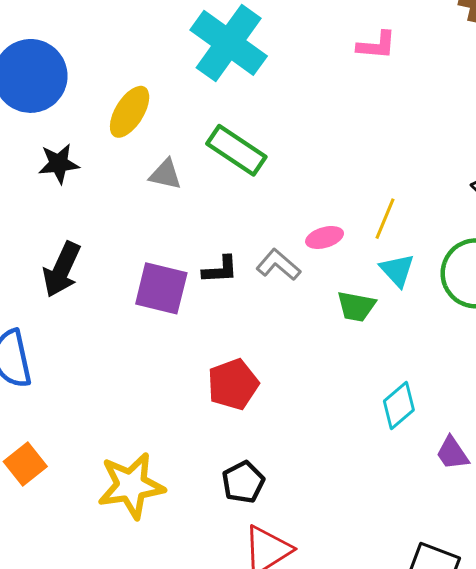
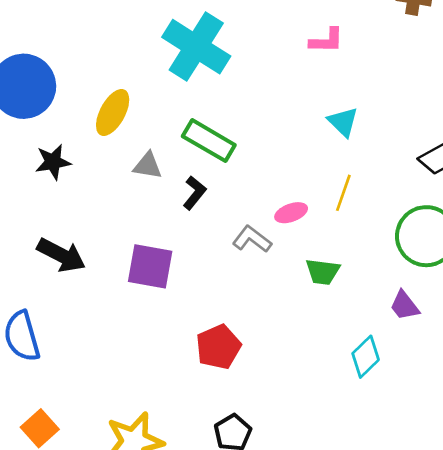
black arrow: (62, 270) -> (61, 255), turned -84
black L-shape: (220, 270) -> (195, 193), moved, turned -44
cyan triangle: (397, 270) -> (343, 122), moved
purple trapezoid: (452, 453) -> (405, 306), moved

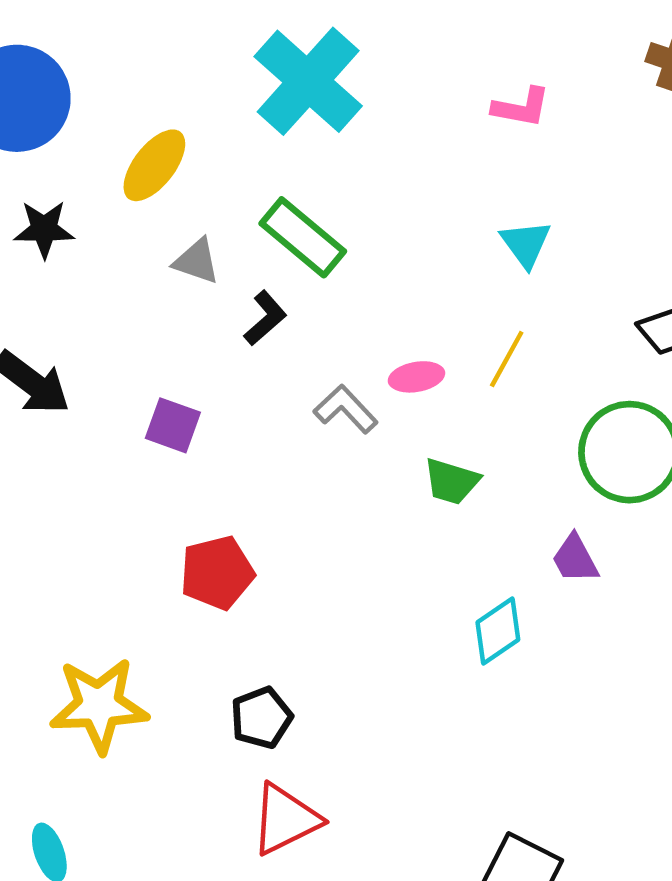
purple square: (150, 266) -> (173, 425), size x0.7
red pentagon: (218, 347) -> (217, 573), moved

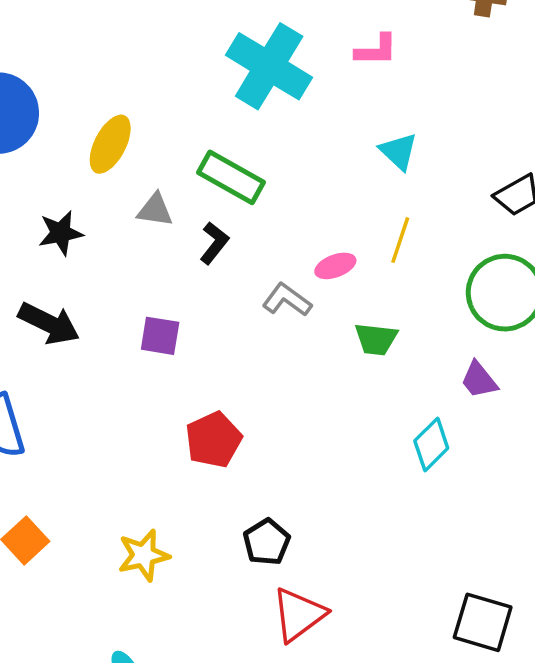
cyan cross: (308, 81) -> (269, 66), moved
black star: (44, 229) -> (61, 233), moved
yellow star: (99, 705) -> (144, 555), size x0.7

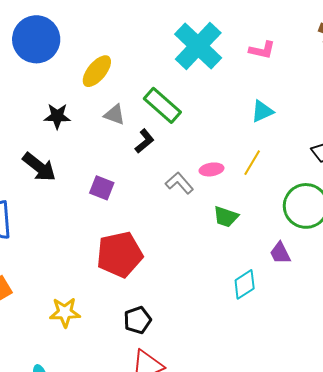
cyan triangle: (399, 151) -> (262, 111), turned 40
red pentagon: (213, 440) -> (120, 254), size x1.4

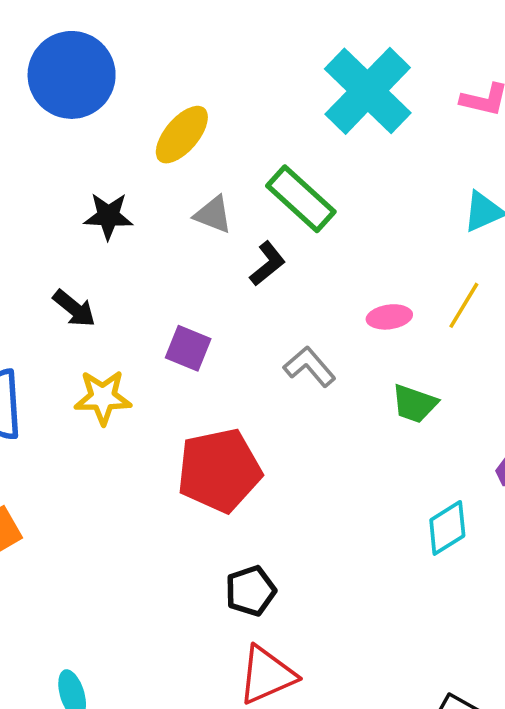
black arrow: (39, 167) -> (74, 308), size x0.7
gray L-shape: (179, 183) -> (310, 367), moved
yellow star: (65, 312) -> (103, 397), moved

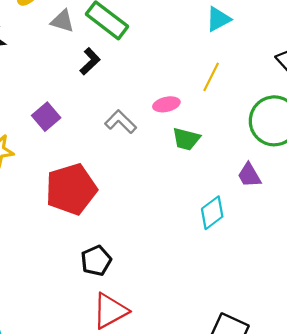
gray triangle: (213, 215) -> (63, 21), moved
pink ellipse: (389, 317) -> (166, 104), moved
purple square: (188, 348) -> (46, 117), turned 32

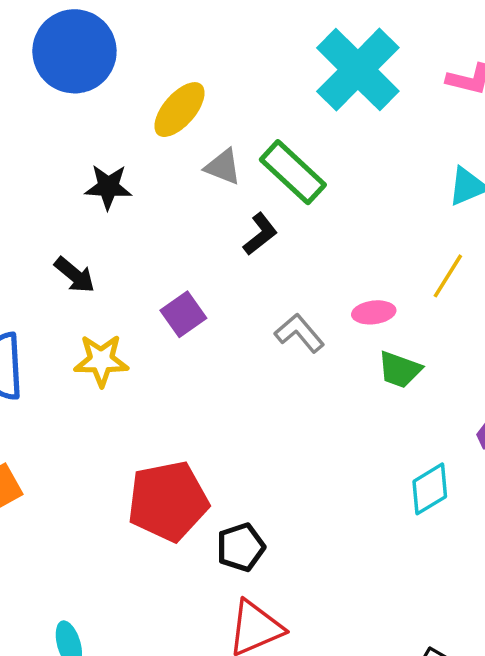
red pentagon: (71, 189) -> (168, 501), moved

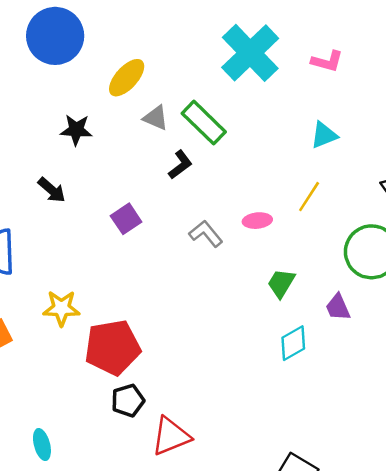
yellow star: (101, 360) -> (61, 308), moved
green trapezoid: (400, 370) -> (281, 283), moved, turned 100
black pentagon: (241, 547) -> (128, 400), moved

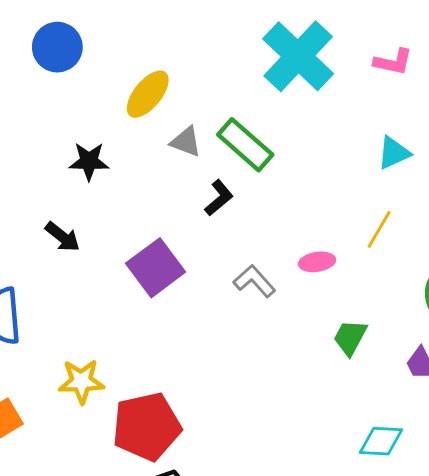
blue circle: (55, 36) -> (57, 47), size x0.7
purple square: (126, 219) -> (156, 268), size x1.5
cyan diamond: (293, 343) -> (381, 441), moved, turned 36

